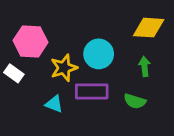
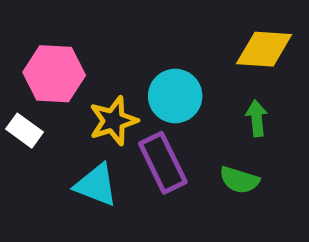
purple rectangle: (92, 91) -> (163, 163), turned 64
cyan triangle: (54, 104) -> (96, 185), size x1.4

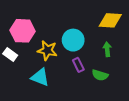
yellow star: (113, 121) -> (47, 50), turned 30
purple rectangle: (163, 163) -> (78, 65), moved, size x0.6

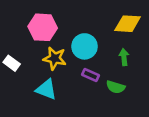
pink hexagon: (23, 31) -> (43, 27), moved
purple rectangle: (78, 65) -> (90, 75), turned -40

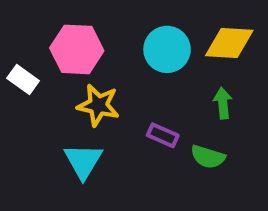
cyan circle: (85, 46) -> (167, 49), moved
white rectangle: (12, 63) -> (23, 79), moved
cyan triangle: (46, 89) -> (83, 161), turned 40

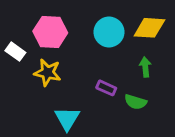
yellow star: (98, 105) -> (47, 73), moved
cyan triangle: (83, 161) -> (67, 119), moved

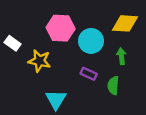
pink hexagon: (50, 32) -> (61, 28), moved
cyan circle: (109, 32) -> (91, 41), moved
green semicircle: (136, 102) -> (113, 85), turned 78

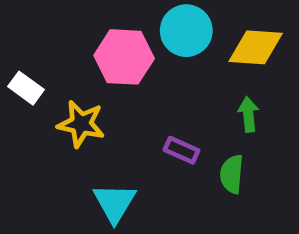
cyan circle: (91, 41) -> (186, 31), moved

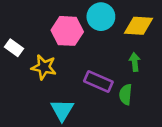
purple rectangle: (181, 150) -> (98, 82), size x1.5

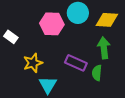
green arrow: (135, 62) -> (104, 48), size x1.5
yellow star: (44, 67) -> (33, 63), moved, turned -30

